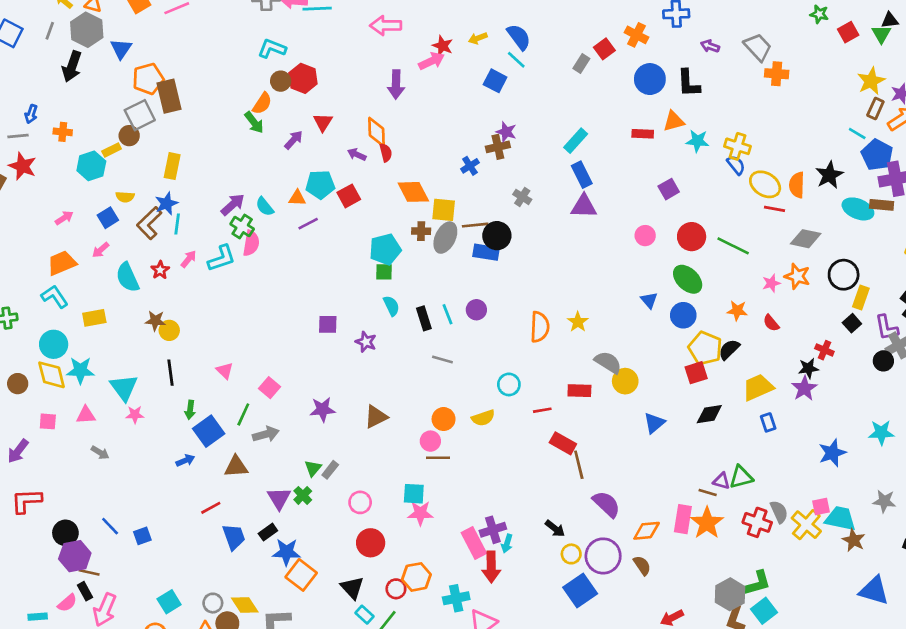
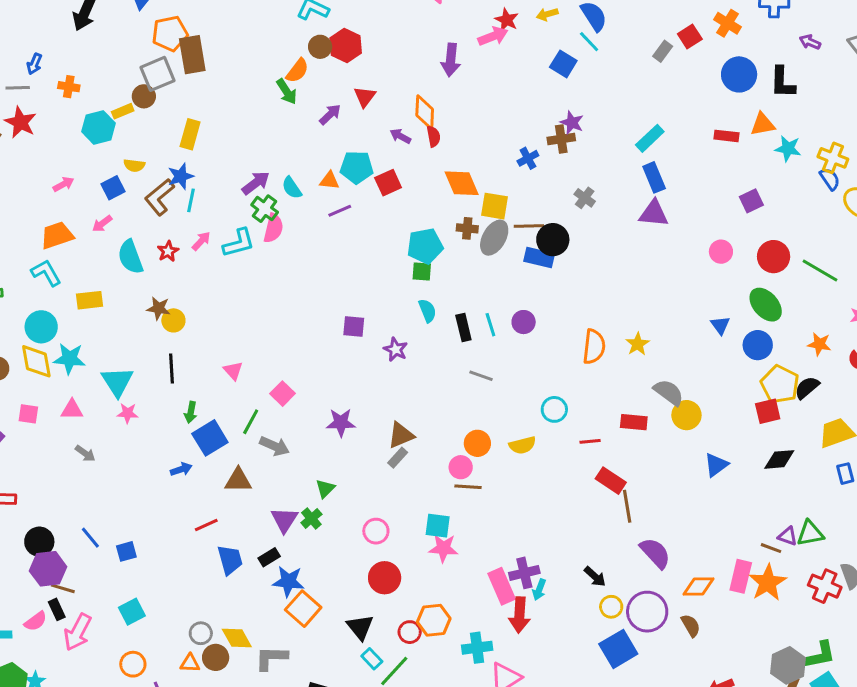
gray arrow: (266, 434) -> (275, 446), turned 35
gray rectangle: (330, 470) -> (398, 458), moved
cyan square: (169, 602) -> (132, 612), moved

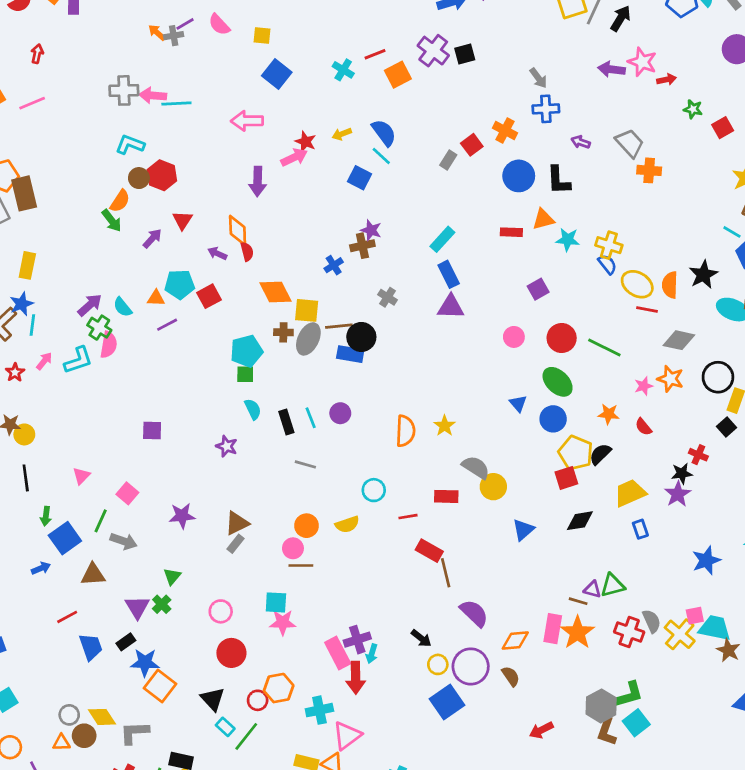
purple square: (354, 327) -> (152, 431), moved
pink triangle: (233, 371) -> (81, 476), turned 30

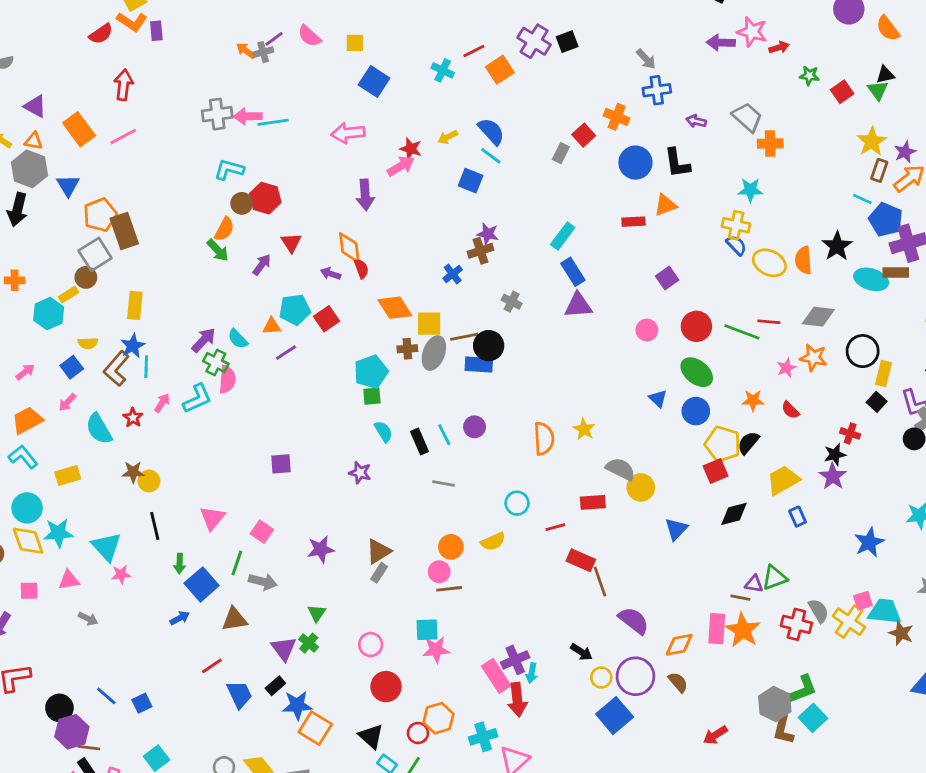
red arrow: (37, 54) -> (124, 85), size x1.5
cyan star: (568, 240) -> (750, 190), moved
red line: (647, 309) -> (769, 322), moved
pink triangle: (81, 476) -> (212, 518), size x1.4

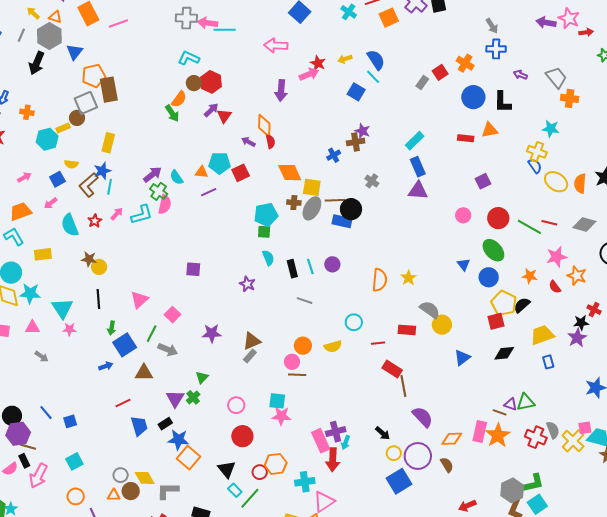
purple arrow: (262, 265) -> (211, 110), moved
orange star: (813, 358) -> (577, 276), moved
pink star: (786, 368) -> (557, 257), size x1.5

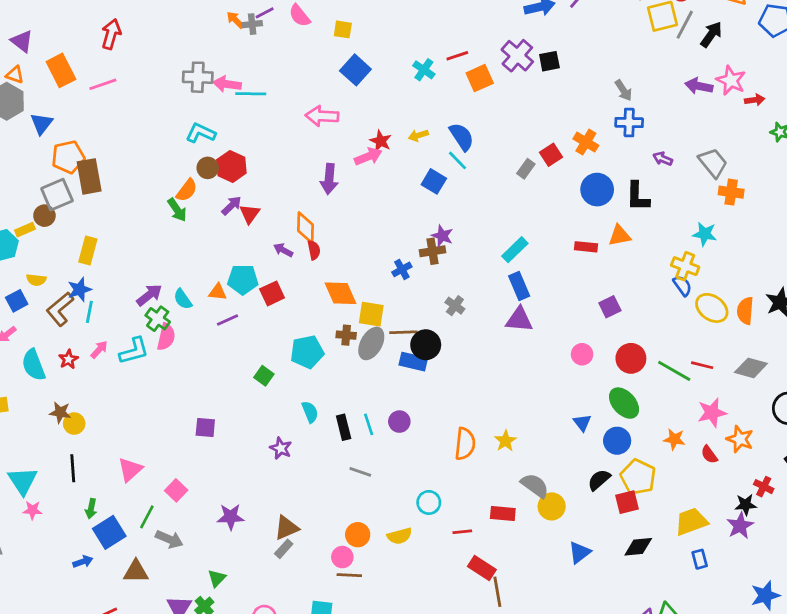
green square: (264, 232) -> (264, 376), moved, turned 32
black semicircle: (522, 305) -> (599, 480), moved

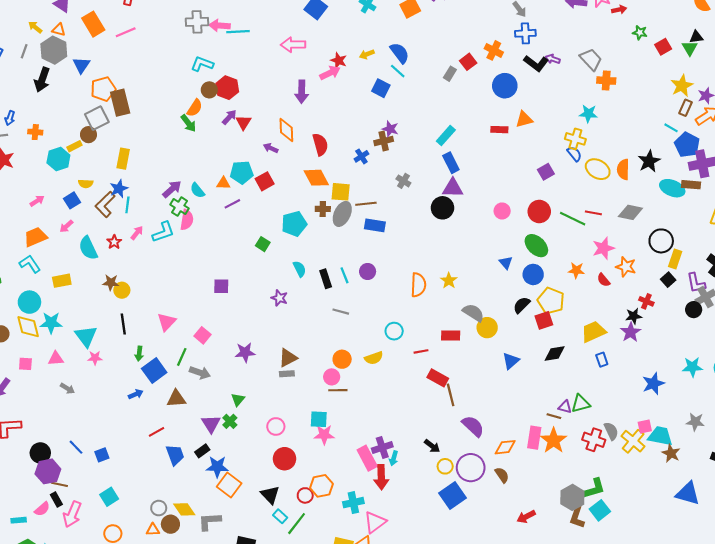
black L-shape: (638, 196) -> (536, 63), moved, turned -50
red semicircle: (314, 250) -> (320, 144), moved, size x1.5
purple square: (610, 307) -> (546, 172), moved
black circle: (426, 345) -> (443, 208), moved
gray rectangle: (284, 549) -> (287, 374), turned 48

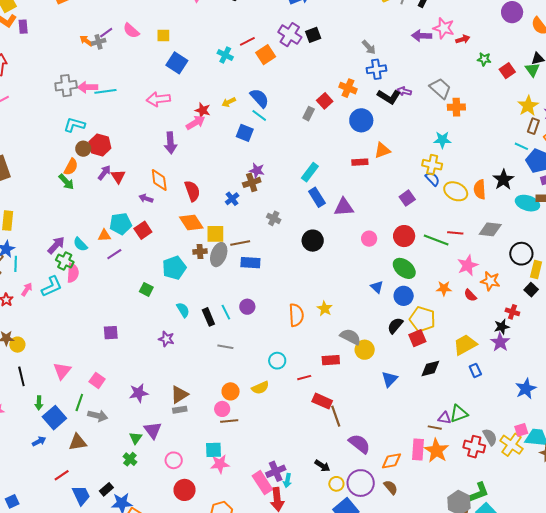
purple triangle: (453, 188) -> (344, 207), moved
purple triangle: (211, 424) -> (153, 430), moved

